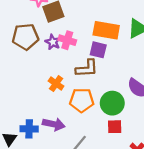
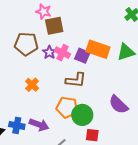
purple square: (98, 50) -> (82, 56), moved
orange cross: (56, 84) -> (32, 85), moved
green circle: (112, 103) -> (82, 115), moved

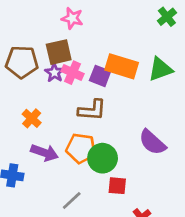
pink star: (44, 12) -> (72, 18), moved
brown square: (54, 26) -> (59, 52), moved
purple arrow: (39, 125) -> (45, 153), moved

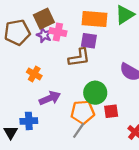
purple square: (100, 76) -> (89, 41), moved
orange pentagon: (81, 148) -> (83, 112), moved
purple arrow: (45, 153) -> (50, 98), turned -30

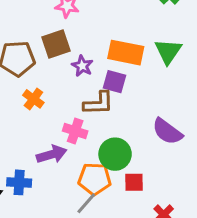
green triangle: (125, 15) -> (168, 51), turned -30
pink cross: (58, 32) -> (75, 131), moved
purple star: (44, 35) -> (82, 66), moved
orange cross: (34, 74) -> (33, 99), moved

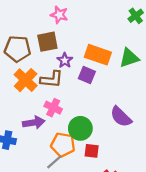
green triangle: (168, 51) -> (129, 58), turned 30
orange cross: (33, 99) -> (26, 80), size x1.5
brown L-shape: (99, 103) -> (52, 79), moved

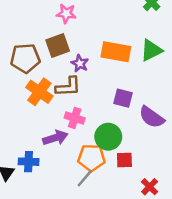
purple square: (87, 75) -> (123, 98), moved

